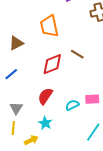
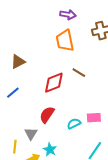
orange trapezoid: (49, 26) -> (65, 41), moved
gray triangle: (16, 108) -> (31, 134), moved
cyan star: (45, 123) -> (50, 150), moved

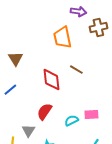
purple arrow: (68, 15) -> (78, 12), moved
brown triangle: (18, 62) -> (15, 59), turned -35
red diamond: (54, 83) -> (51, 80), turned -75

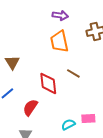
purple arrow: (78, 12) -> (60, 15), moved
red semicircle: (44, 112) -> (30, 107), moved

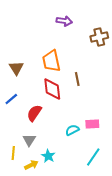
orange trapezoid: (59, 41) -> (51, 61), moved
brown line: (73, 73) -> (77, 79), turned 48

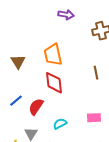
brown line: (77, 79) -> (96, 73), moved
blue line: (11, 99) -> (16, 101), moved
cyan semicircle: (72, 130) -> (60, 124), moved

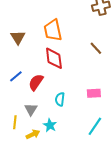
brown line: (96, 73) -> (96, 48), turned -32
cyan semicircle: (60, 124) -> (60, 99), turned -56

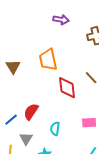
red diamond: (54, 58) -> (67, 88), moved
blue line: (16, 76) -> (11, 120), moved

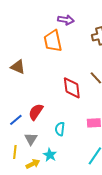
orange trapezoid: (48, 60) -> (53, 41), moved
brown triangle: (13, 67) -> (18, 67), turned -35

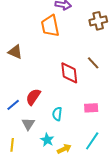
yellow line: (15, 152) -> (12, 145), moved
yellow arrow: (33, 164) -> (64, 149), moved

